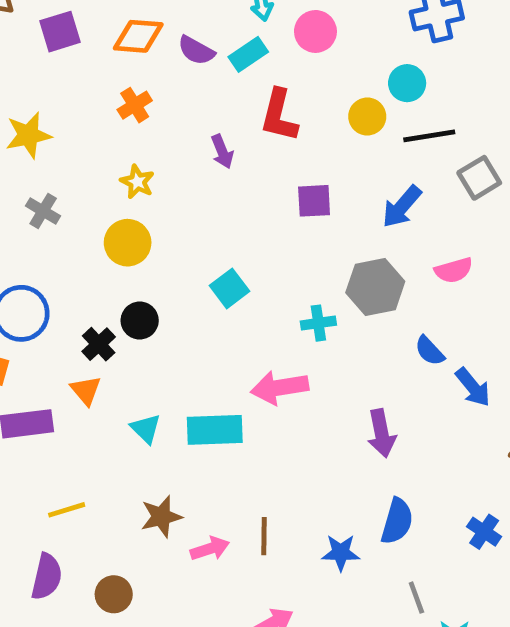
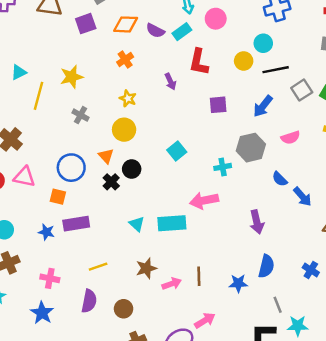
orange triangle: (86, 390) -> (106, 156), moved

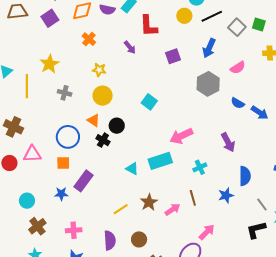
cyan cross: (223, 167) -> (200, 167), moved
purple rectangle: (76, 224) -> (83, 181), turned -30
yellow line: (98, 267) -> (121, 209), moved

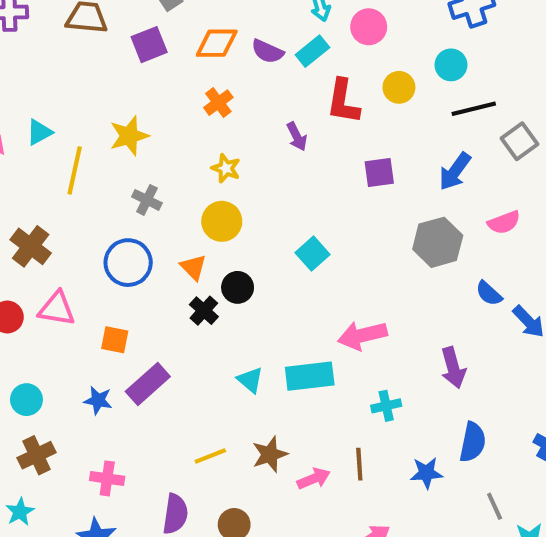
yellow circle: (184, 16) -> (399, 87), moved
blue circle: (68, 137) -> (128, 263), moved

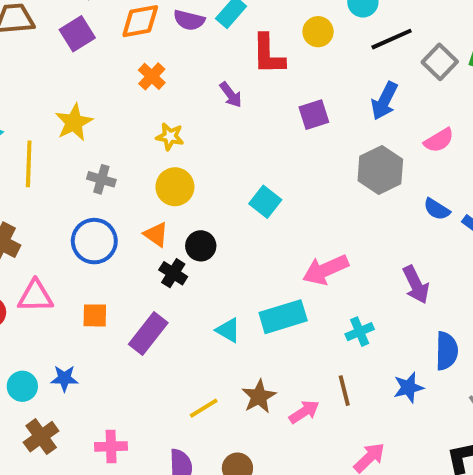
purple rectangle: (148, 384) -> (148, 333), moved
blue star: (98, 400) -> (64, 378), moved

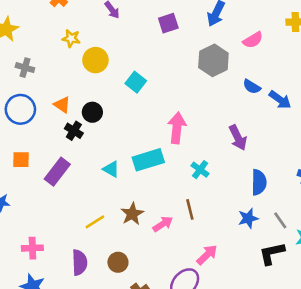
yellow circle: (175, 187) -> (95, 60), moved
pink arrow: (326, 270) -> (177, 128), turned 120
cyan cross: (360, 332) -> (200, 170), turned -30
blue star: (409, 388) -> (248, 218), moved

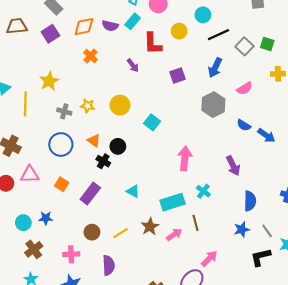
yellow star: (71, 38) -> (88, 106), moved
orange square: (21, 160) -> (62, 184), turned 32
cyan rectangle: (148, 160) -> (172, 202), moved
brown circle: (118, 262) -> (92, 232), moved

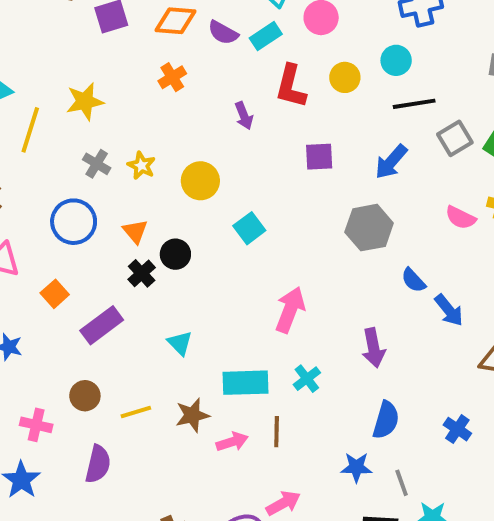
pink semicircle: (244, 88) -> (461, 218), moved, turned 42

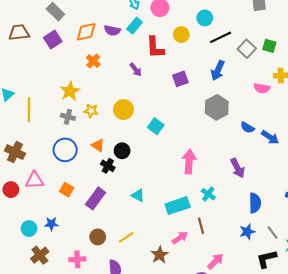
yellow star: (85, 101) -> (70, 91), moved
brown star: (192, 415) -> (160, 255), moved

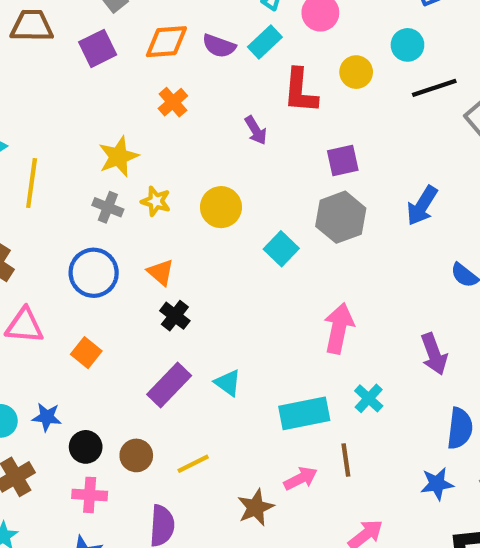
blue arrow: (218, 70) -> (422, 206), moved
gray hexagon: (217, 107) -> (341, 217), moved
black circle: (122, 151) -> (86, 447), moved
purple rectangle: (95, 198) -> (169, 385), moved

